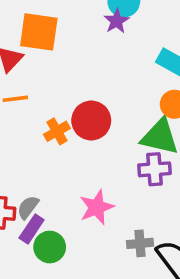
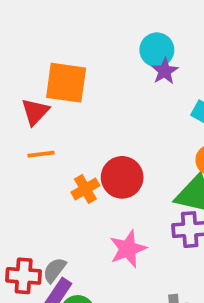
purple star: (117, 21) -> (165, 71), moved
pink star: (97, 207) -> (128, 249), moved

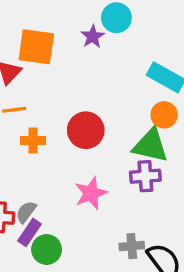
purple star: (165, 71) -> (93, 36), moved
orange cross: (85, 189) -> (33, 140), moved, turned 30

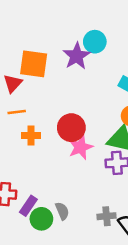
purple star: (93, 36) -> (77, 56), size x1.5
pink star: (91, 193) -> (80, 147), moved
gray semicircle: (26, 212) -> (62, 211), moved, turned 120

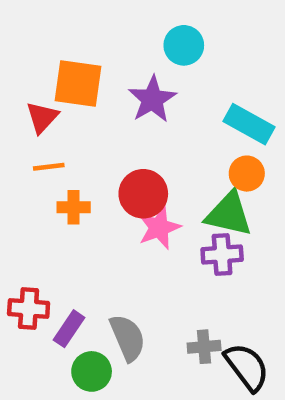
purple star: (77, 56) -> (152, 99), moved
gray semicircle: (62, 211) -> (128, 338), size x1.5
green circle: (41, 219) -> (92, 371), moved

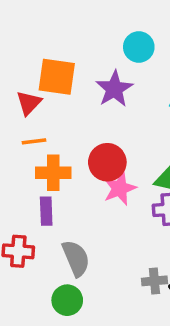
orange cross: (74, 207) -> (53, 173), size x1.4
purple rectangle: (69, 329) -> (46, 211), moved, turned -36
gray semicircle: (128, 338) -> (76, 258), moved

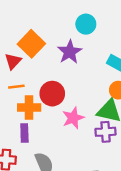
orange square: (57, 77) -> (31, 44), turned 36
red circle: (107, 162) -> (52, 94), moved

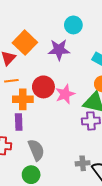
purple star: (70, 52) -> (59, 50), turned 30
pink star: (73, 118) -> (65, 94), moved

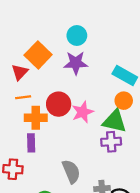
cyan circle: (73, 25) -> (77, 36), moved
gray semicircle: (36, 150) -> (71, 171), moved

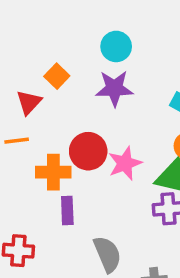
orange square: (38, 55) -> (57, 76), size x0.6
orange line: (23, 97) -> (17, 141), moved
purple rectangle: (31, 143) -> (67, 211), moved

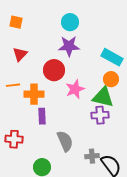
orange square: (57, 76) -> (16, 22), moved, turned -32
orange line: (17, 141) -> (13, 85), moved
red circle: (88, 151) -> (54, 70), moved

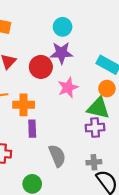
red circle: (54, 70) -> (41, 67), moved
pink star: (75, 89) -> (68, 87), moved
gray cross: (92, 156) -> (94, 162), moved

